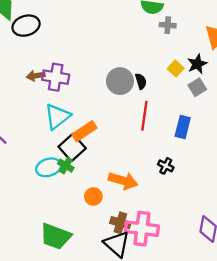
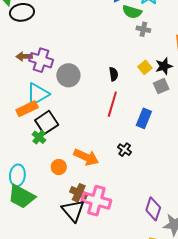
gray circle: (120, 81) -> (68, 75), moved
orange rectangle: (84, 131) -> (27, 109), moved
cyan ellipse: (49, 167) -> (17, 175), moved, turned -75

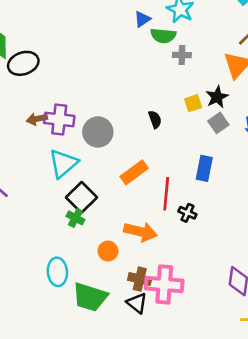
yellow square: (145, 67) -> (193, 103), turned 32
red line: (112, 104) -> (166, 194), moved
orange rectangle: (27, 109) -> (134, 172), moved
green trapezoid: (22, 197) -> (90, 297), moved
black triangle: (73, 211) -> (137, 303), size x0.7

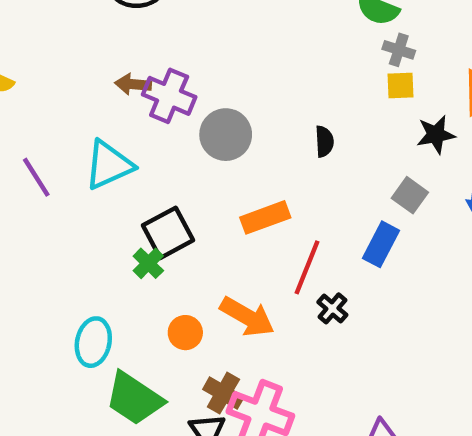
yellow square: (193, 103) -> (401, 86), moved
gray square: (218, 123) -> (410, 195), moved, turned -36
cyan triangle: (63, 163) -> (109, 165), moved

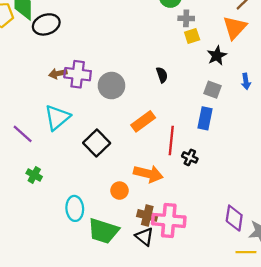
green cross: (148, 263) -> (34, 175), moved

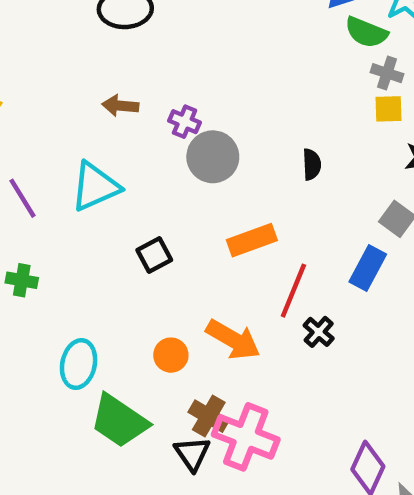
purple cross: (78, 74) -> (185, 122), moved, size x0.6
black square: (97, 143) -> (154, 255), size x0.7
green cross: (34, 175) -> (22, 280), turned -35

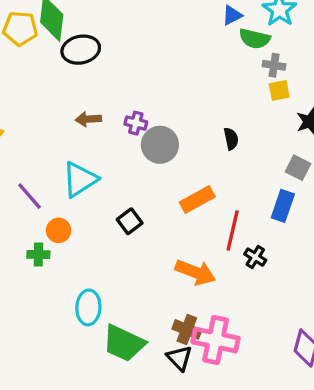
orange circle: (171, 355) -> (59, 230), moved

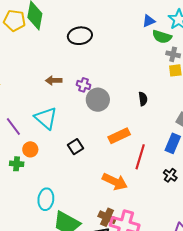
black ellipse: (81, 50) -> (80, 36), moved
cyan triangle: (80, 179) -> (46, 118), turned -50
black cross: (255, 257) -> (170, 175), moved

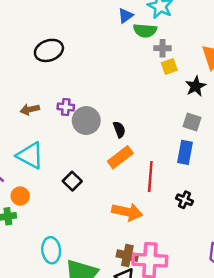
black semicircle: (143, 99) -> (119, 129), moved
black cross: (170, 175) -> (185, 200), moved

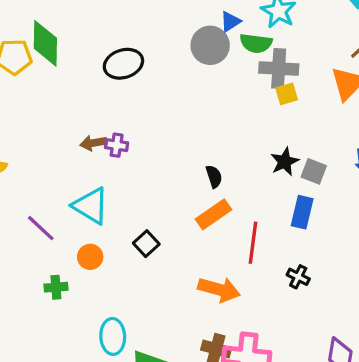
gray cross: (163, 48) -> (279, 69), size x1.6
black star: (196, 86) -> (285, 162), moved
purple cross: (66, 107) -> (117, 145), moved
gray circle: (86, 121) -> (210, 45), moved
orange circle: (20, 196) -> (90, 257), moved

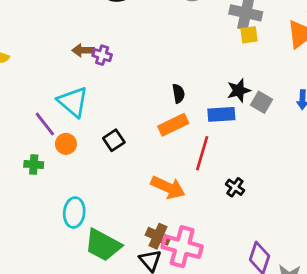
blue rectangle: (302, 212) -> (221, 114), moved, turned 64
purple line: (41, 228) -> (45, 124), moved

